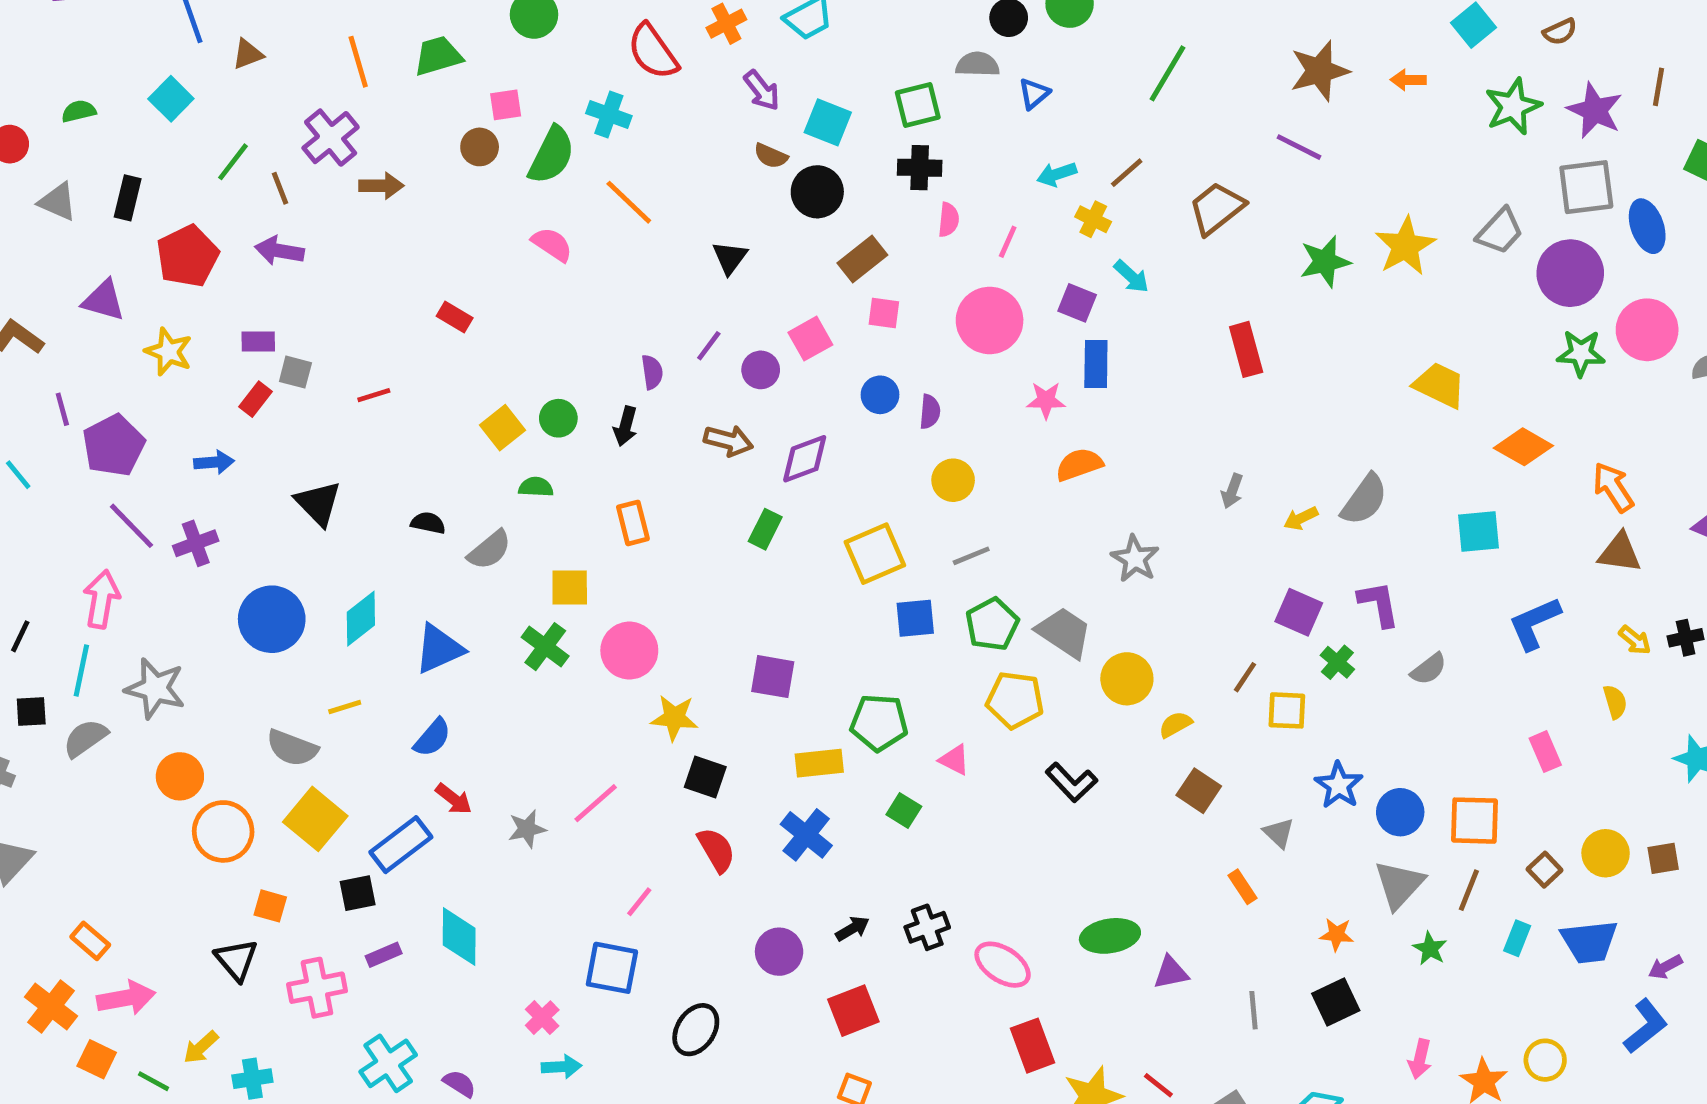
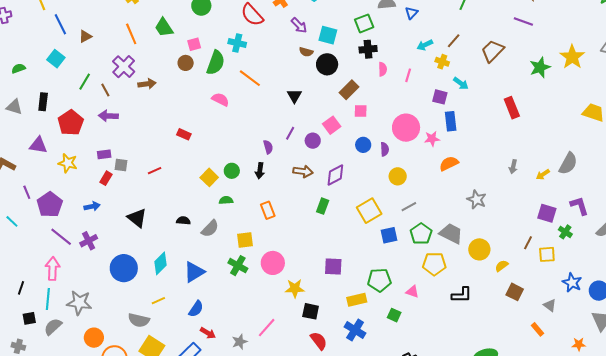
green trapezoid: (438, 56) -> (164, 27), turned -100
pink circle: (990, 320) -> (406, 128), moved
black L-shape: (1071, 782) -> (462, 295), turned -40

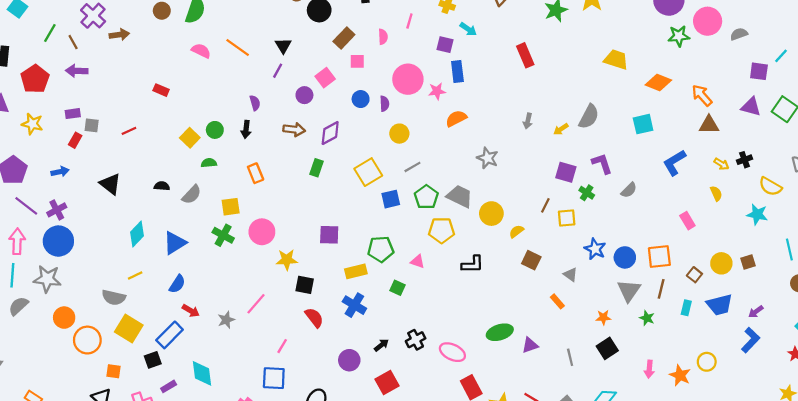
pink semicircle: (383, 69) -> (383, 37), moved
orange line: (250, 78) -> (238, 47), moved
purple line: (290, 133) -> (278, 71), moved
blue circle: (124, 268) -> (58, 241), moved

